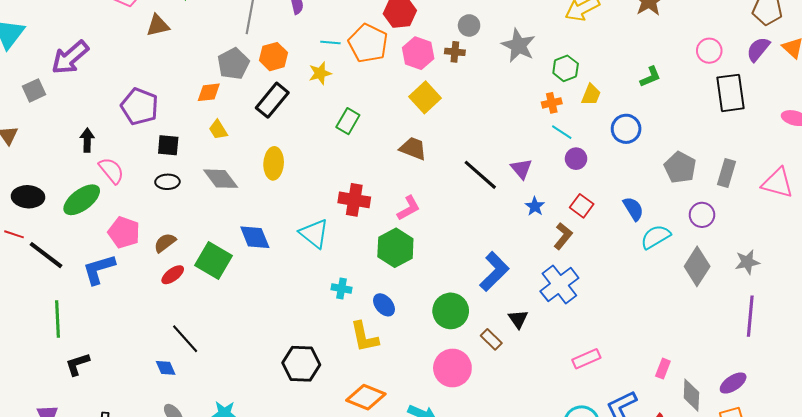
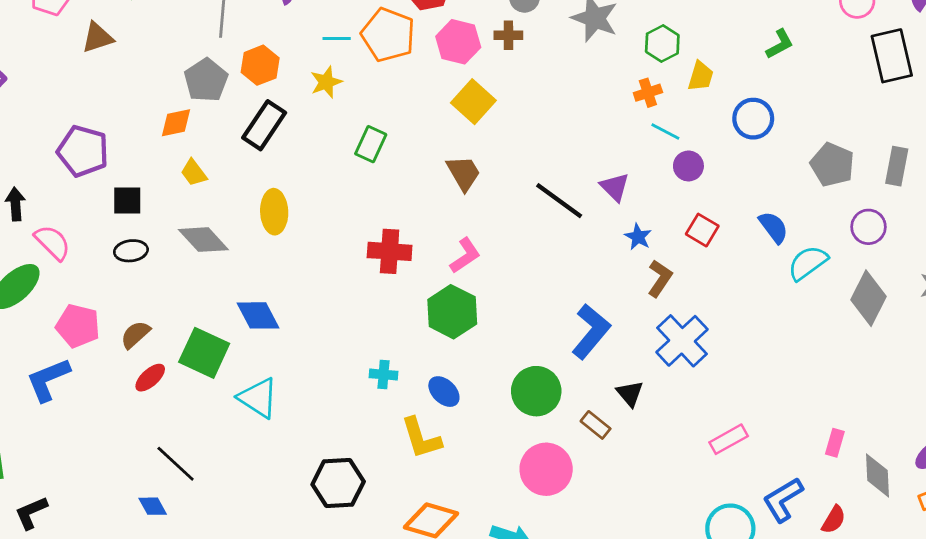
brown trapezoid: (413, 148) -> (464, 173), turned 44
cyan triangle: (314, 234) -> (258, 398), moved
brown L-shape: (563, 236) -> (660, 278), moved

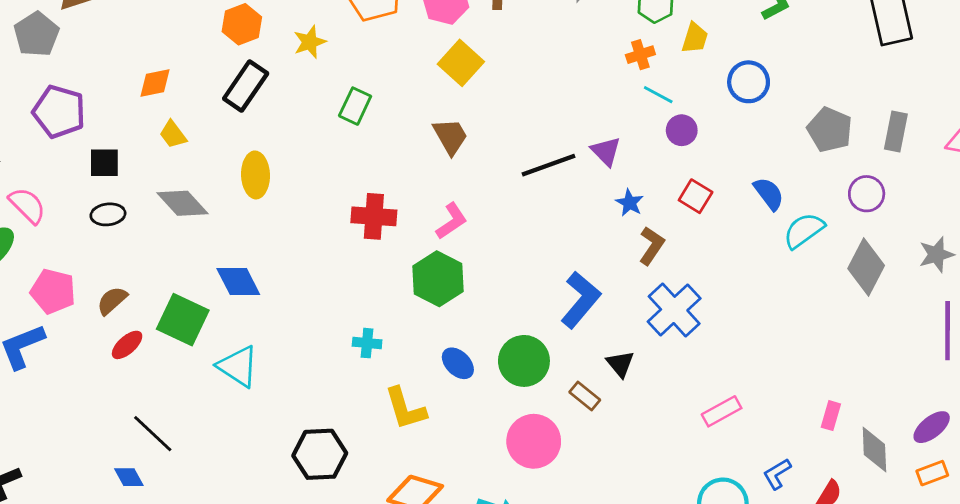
gray pentagon: (206, 80) -> (36, 34), moved
black line: (559, 201) -> (549, 165), turned -56
blue ellipse: (444, 392) -> (458, 363), moved
blue L-shape: (783, 500) -> (777, 474), size x0.7

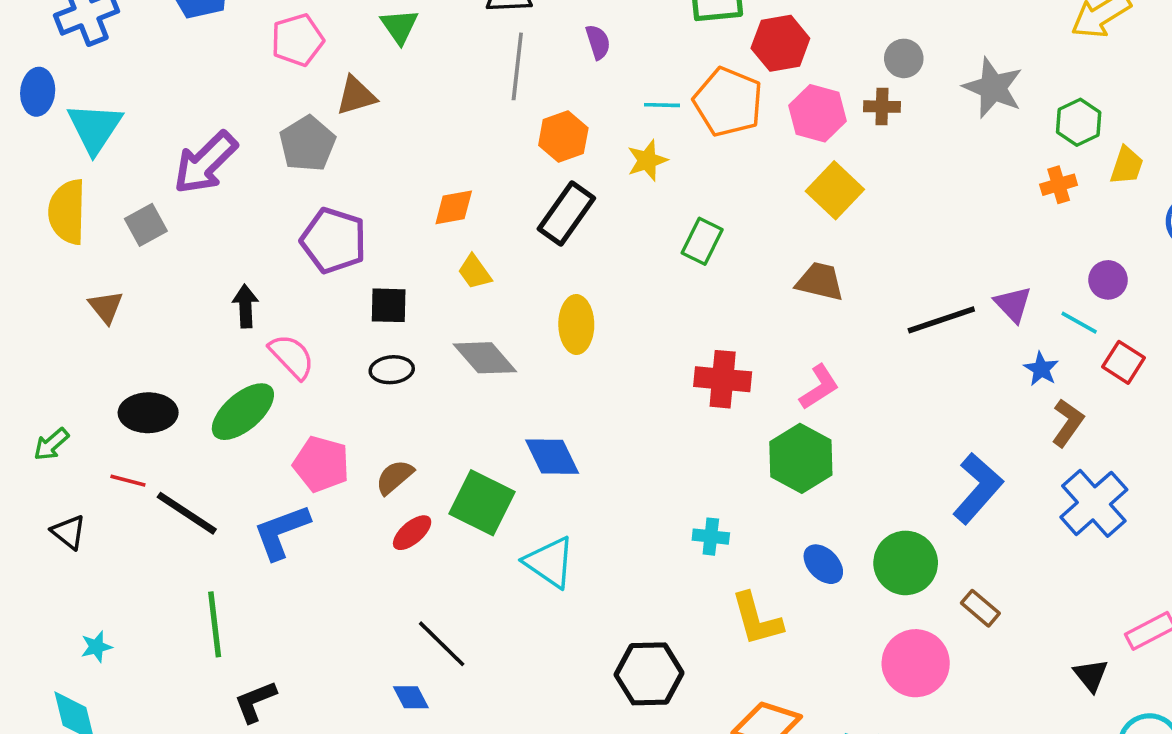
cyan line: (658, 95) -> (1079, 323), moved
brown trapezoid: (450, 136) -> (820, 281), turned -48
black triangle: (620, 364) -> (1091, 675), moved

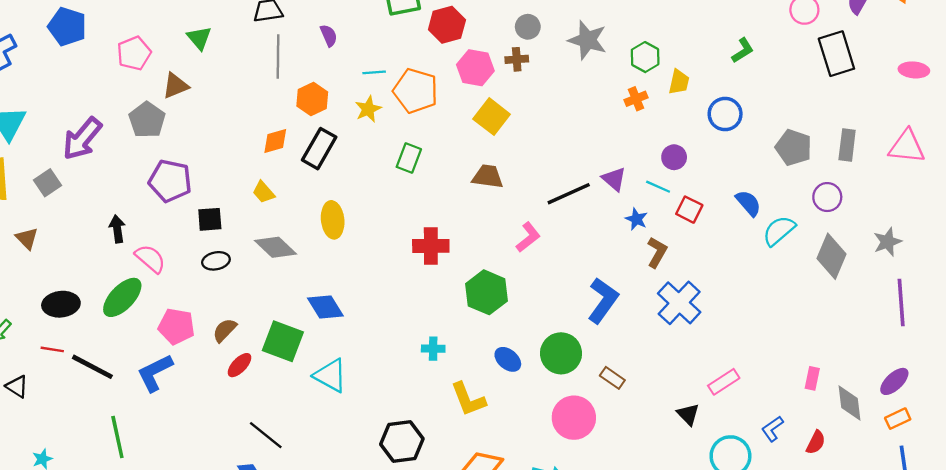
orange pentagon: (728, 102) -> (416, 91), moved
orange diamond: (454, 207) -> (275, 141), moved
pink L-shape: (819, 387) -> (528, 237), moved

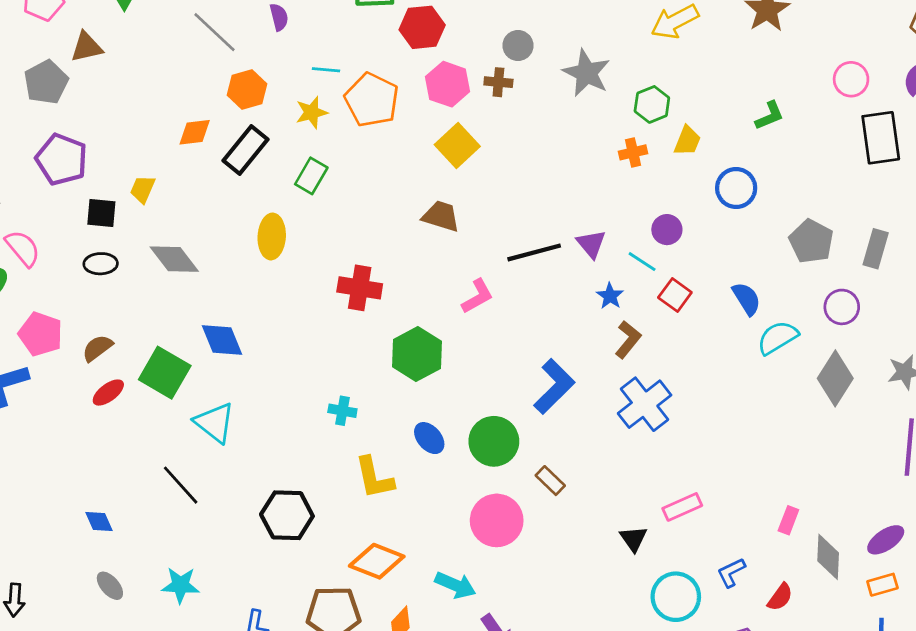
gray line: (278, 57) -> (214, 32), turned -57
green rectangle: (409, 158) -> (311, 176), moved
yellow trapezoid: (263, 192) -> (143, 189), moved, turned 55
yellow ellipse: (333, 220) -> (272, 236), moved
black line: (266, 435) -> (181, 485), moved

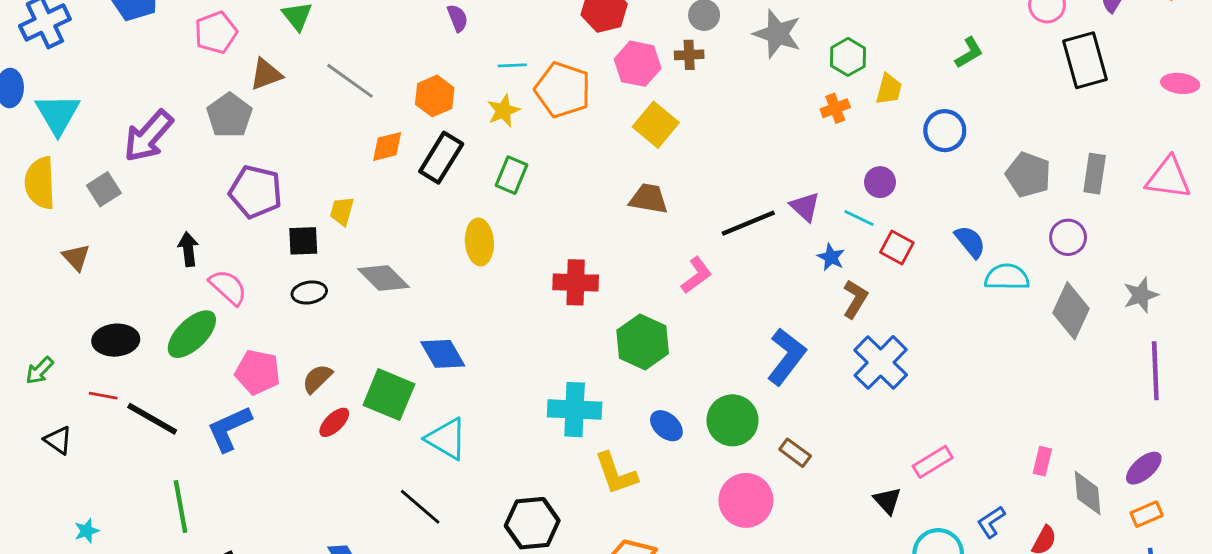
gray line: (214, 32) -> (350, 81), moved
cyan semicircle: (778, 338) -> (1007, 277), turned 39
cyan cross: (342, 411) -> (575, 410), size x1.8

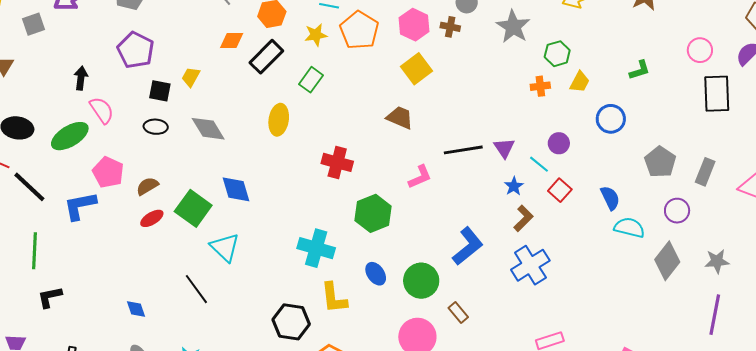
black hexagon: (532, 523) -> (291, 322), moved

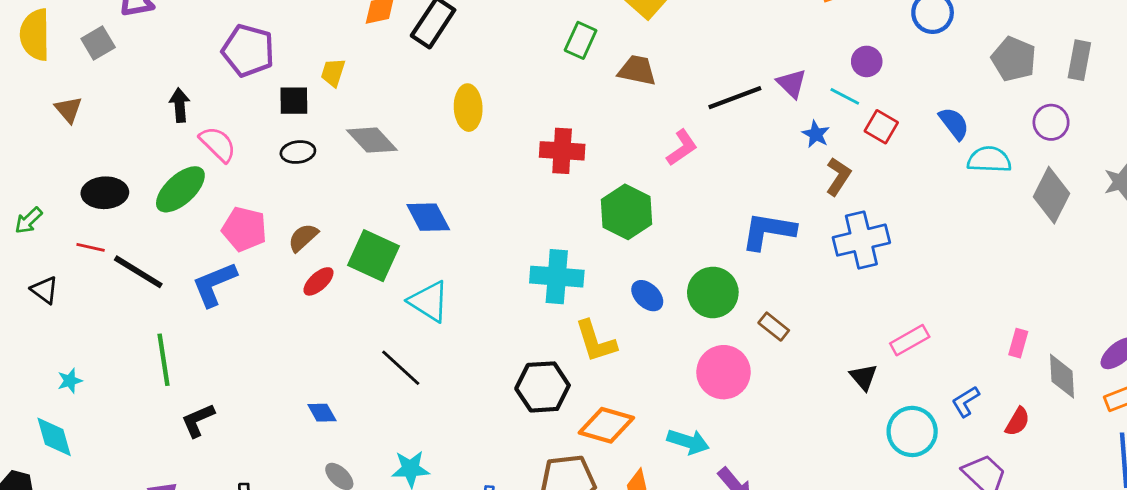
green rectangle: (311, 80) -> (581, 40), moved
blue L-shape: (468, 246) -> (768, 231), turned -120
blue cross: (530, 265) -> (861, 240), turned 30

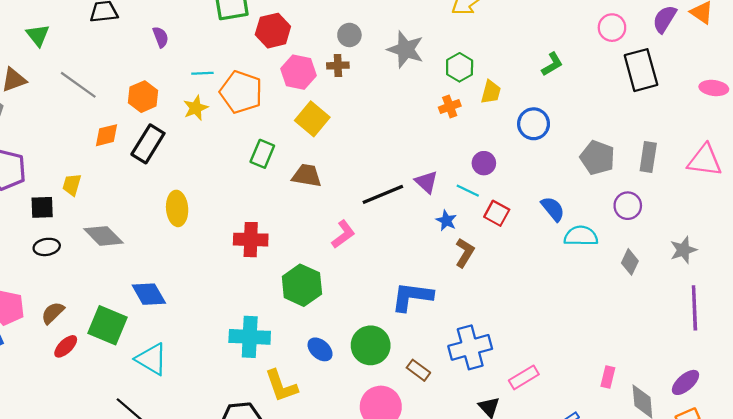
gray diamond: (1052, 195) -> (630, 262), size x0.6
blue cross: (861, 240) -> (470, 347), moved

